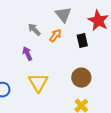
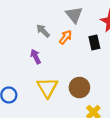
brown circle: (81, 78) -> (79, 88), moved

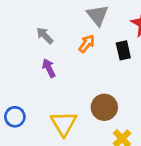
gray arrow: (43, 31) -> (45, 35), moved
yellow triangle: (47, 88) -> (64, 124), moved

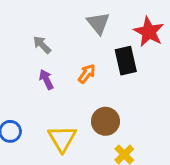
orange arrow: (87, 44) -> (87, 74), moved
black rectangle: (123, 50) -> (126, 61), size x1.4

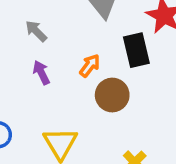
brown circle: (105, 121) -> (112, 95), moved

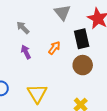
brown circle: (112, 95) -> (83, 65), moved

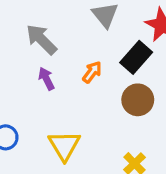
gray arrow: (23, 28) -> (41, 39), size x1.5
black rectangle: (82, 39) -> (136, 57), turned 54

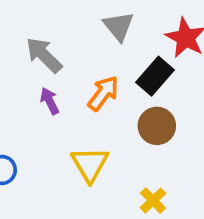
orange arrow: (92, 72) -> (103, 93), size x1.4
yellow triangle: (64, 146) -> (90, 164), moved

